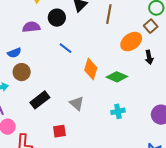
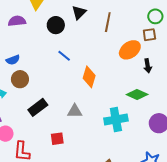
brown square: (151, 26) -> (149, 35), turned 32
purple semicircle: (31, 27) -> (17, 21), moved
green diamond: (117, 77) -> (137, 95), moved
gray triangle: (77, 103) -> (75, 111), turned -42
cyan cross: (118, 111) -> (116, 120), size x1.6

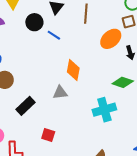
blue line: (64, 56) -> (54, 35), moved
gray triangle: (75, 111) -> (60, 93), moved
red square: (57, 139) -> (48, 135), turned 32

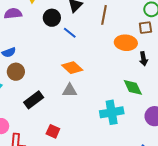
orange ellipse: (111, 39) -> (126, 43), turned 40
orange diamond: (73, 70) -> (72, 68), moved, turned -65
green diamond: (123, 82) -> (133, 87), turned 40

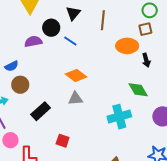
purple semicircle: (13, 14) -> (33, 41), moved

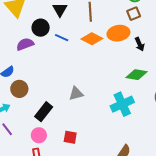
orange diamond: (76, 75) -> (92, 39), moved
green diamond: (138, 90) -> (136, 75), turned -40
pink circle: (10, 140) -> (39, 135), moved

